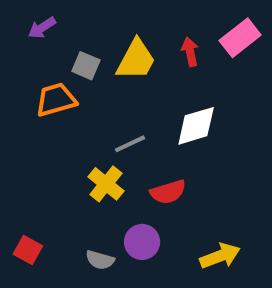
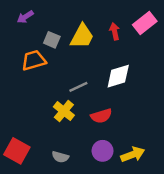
purple circle: (142, 242) -> (103, 151), moved
red square: (28, 250) -> (17, 151), size x1.5

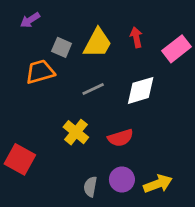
pink rectangle: (145, 23) -> (177, 49), moved
gray line: (78, 87) -> (93, 89), moved
red square: (17, 151) -> (20, 159), moved
gray semicircle: (60, 157) -> (90, 187), moved, turned 84

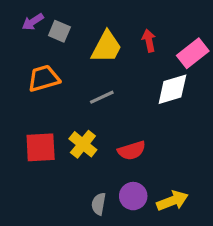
gray square: (62, 47) -> (59, 31), moved
white diamond: (141, 90) -> (172, 89), moved
red square: (20, 159) -> (41, 147), moved, turned -32

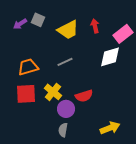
purple arrow: (33, 22) -> (20, 24), moved
yellow trapezoid: (106, 47) -> (68, 30), turned 35
orange trapezoid: (44, 78) -> (28, 67), moved
purple circle: (133, 196) -> (66, 109), moved

